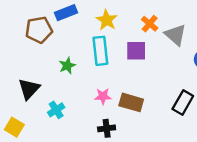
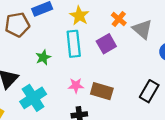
purple square: (136, 51) -> (106, 44), turned -30
cyan cross: (56, 110) -> (33, 98), size x1.6

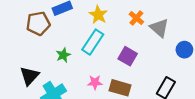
cyan rectangle: (74, 44) -> (93, 42), turned 40
purple square: (106, 44) -> (128, 56), moved, turned -30

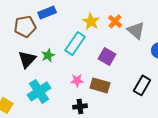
yellow star: (98, 15) -> (91, 21), moved
black triangle: (29, 76) -> (27, 59), moved

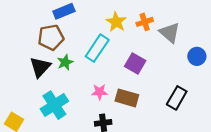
orange cross: (115, 21) -> (145, 22), turned 32
brown pentagon: (25, 26) -> (51, 37), moved

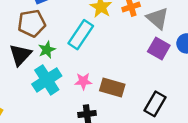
purple square: (135, 63) -> (159, 49), moved
black rectangle: (177, 98) -> (155, 104), moved
cyan cross: (54, 105) -> (47, 80), moved

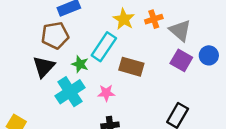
green star: (47, 50) -> (80, 64), moved, turned -30
brown rectangle: (112, 88) -> (131, 67), moved

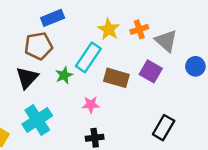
purple square: (181, 60) -> (151, 71), moved
green star: (80, 64) -> (64, 75), turned 30
cyan cross: (70, 92) -> (37, 120), moved

